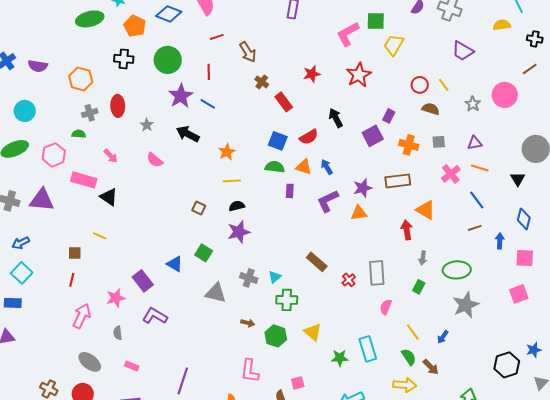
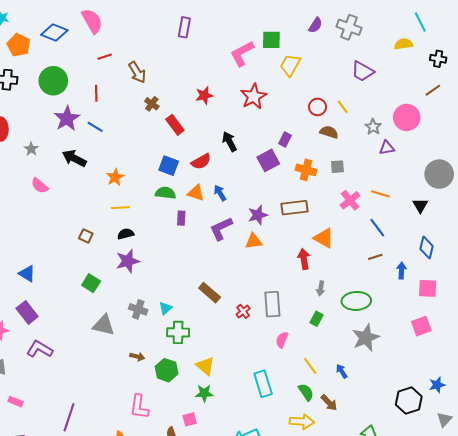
purple triangle: (475, 143) -> (387, 148), moved
blue triangle: (175, 264) -> (27, 274), moved
blue arrow: (443, 337) -> (342, 371), turned 112
green star: (340, 358) -> (204, 393), moved

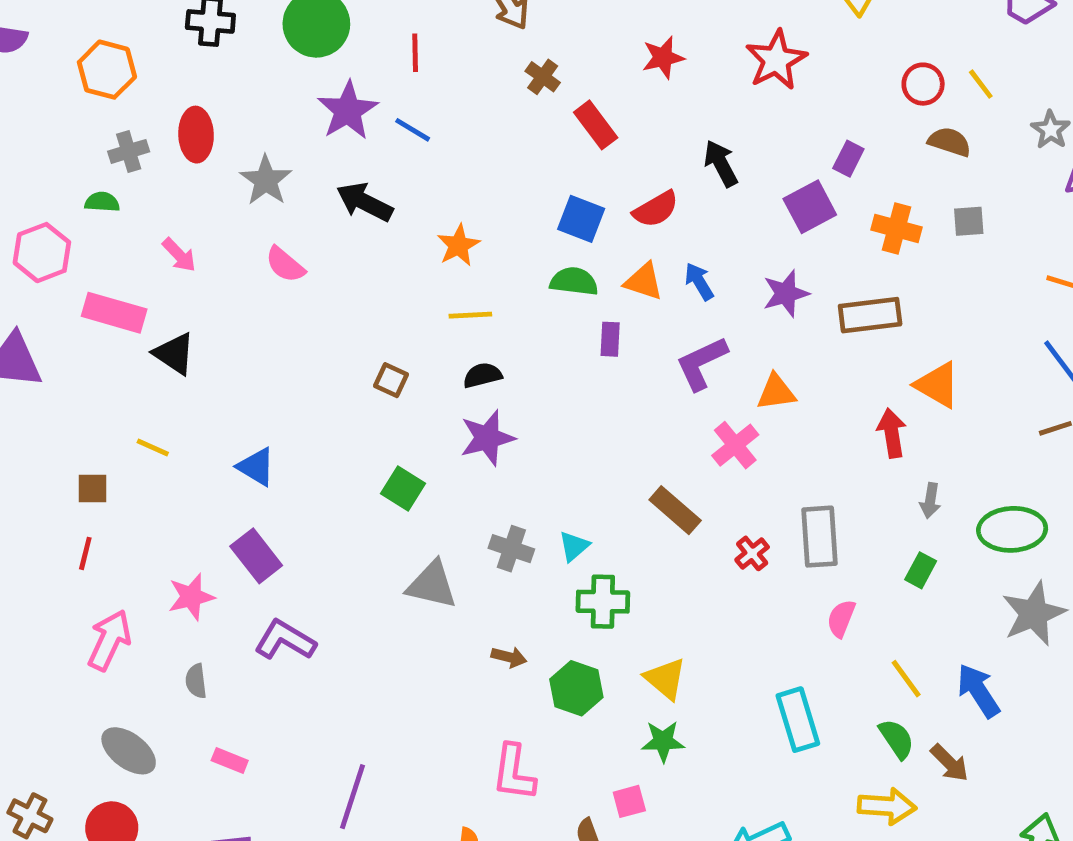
gray star: (31, 149) -> (266, 180), size x1.5
pink cross: (350, 200) -> (735, 445), moved
purple star: (258, 215) -> (786, 293), moved
blue arrow: (342, 371) -> (978, 691), size x1.6

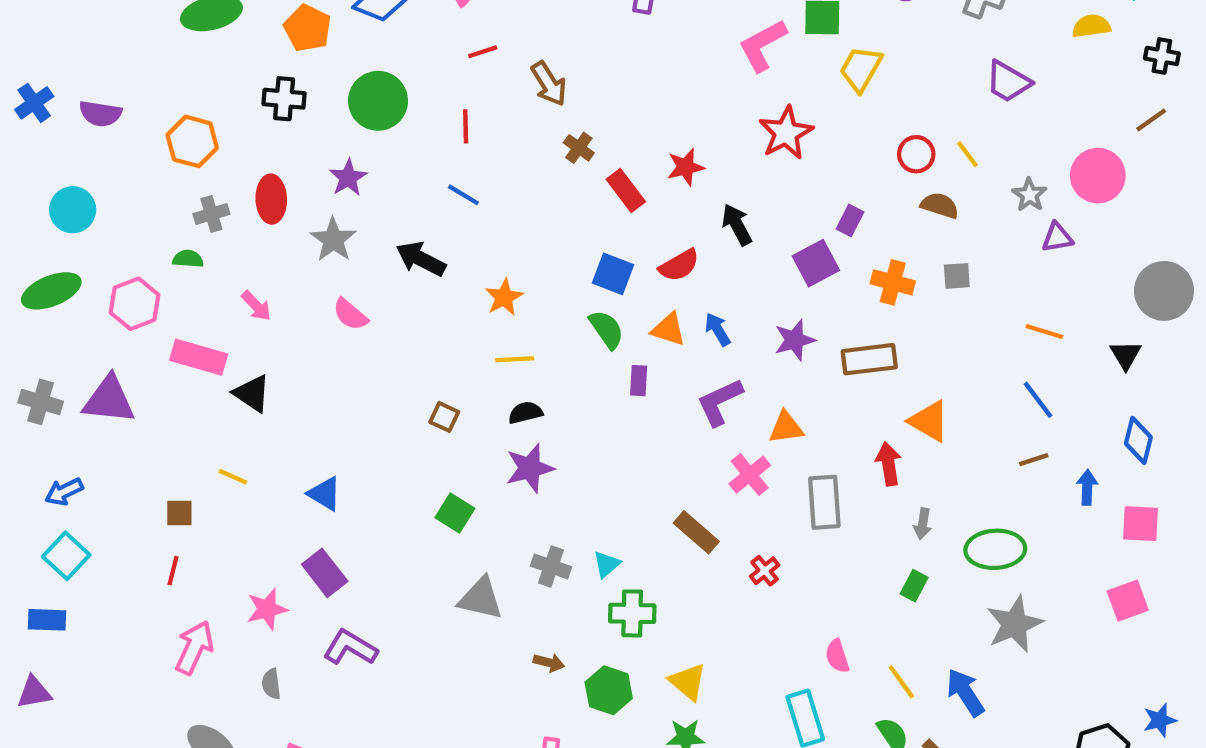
red star: (663, 58) -> (686, 167), moved
purple star: (348, 111) -> (348, 178), moved, size x0.7
green semicircle: (574, 281) -> (607, 329), turned 48
gray rectangle: (820, 537) -> (824, 502), moved
pink semicircle: (841, 618) -> (837, 656), moved, turned -40

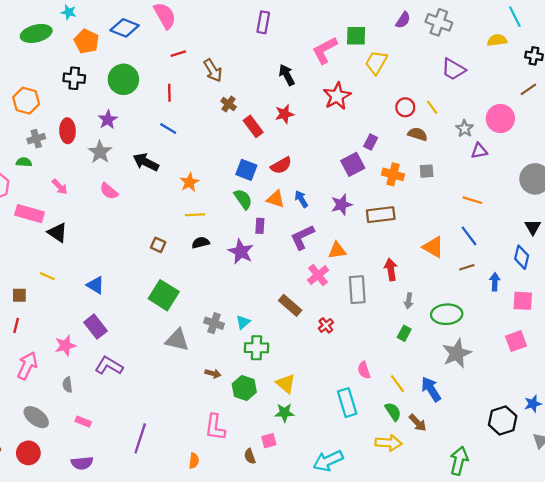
black arrow: (737, 225) -> (287, 75), moved
black triangle: (1126, 355) -> (533, 227), moved
orange triangle: (929, 421) -> (433, 247), moved
purple star: (530, 468) -> (241, 252), moved, turned -30
green square: (455, 513) -> (164, 295), size x1.5

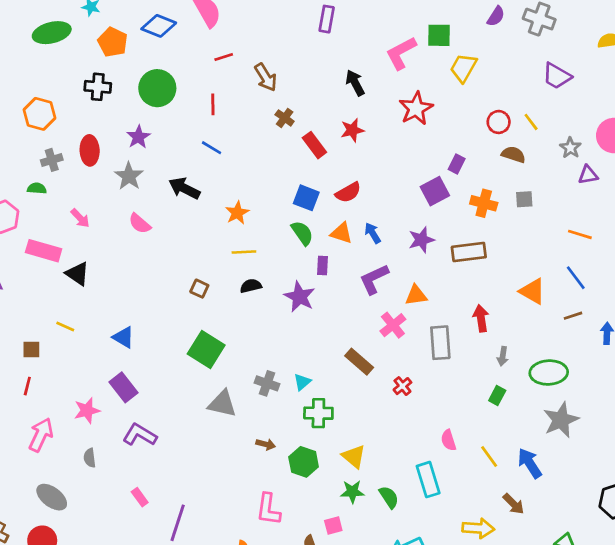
green semicircle: (393, 412) -> (389, 497), moved
pink rectangle: (83, 422) -> (140, 497), moved, turned 32

